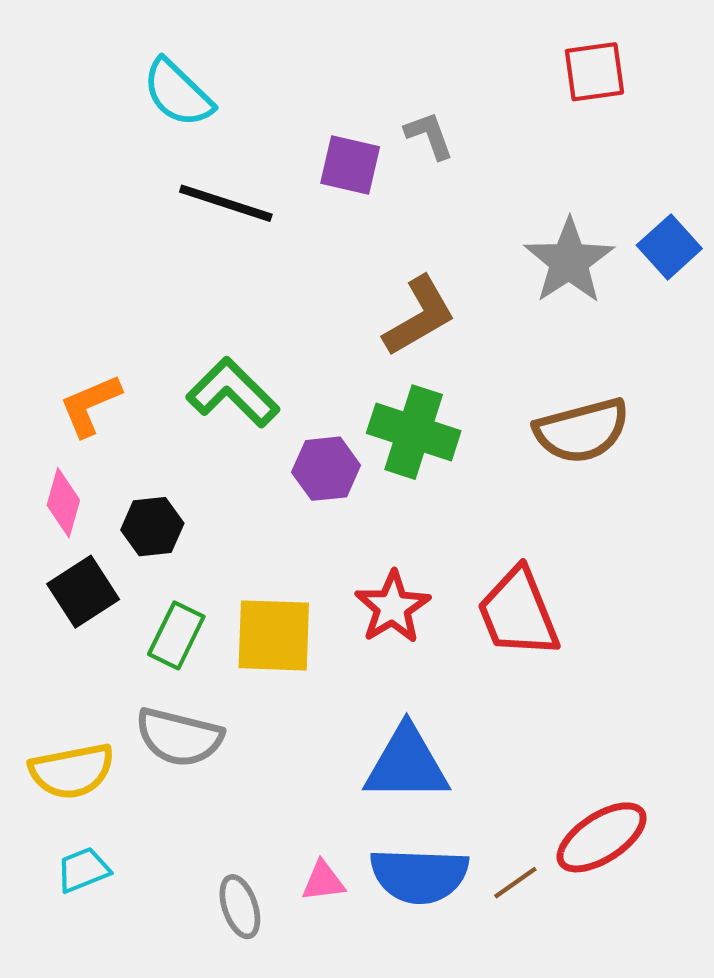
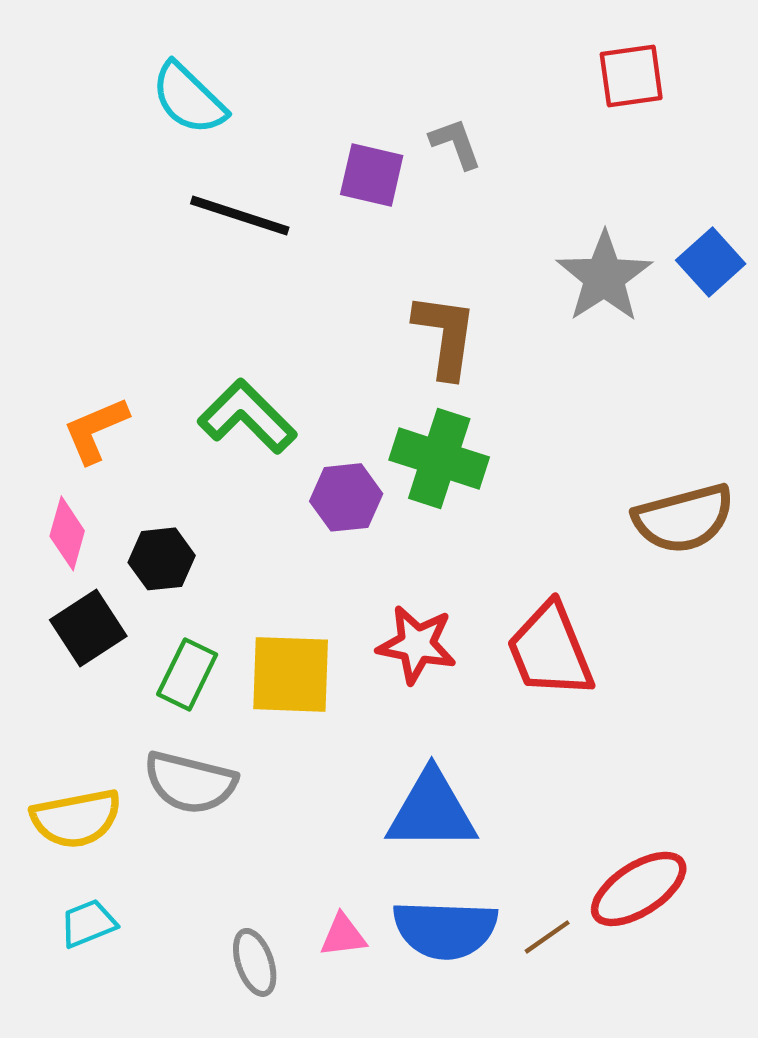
brown L-shape: (419, 316) -> (445, 335), turned -52
brown semicircle: (582, 431) -> (684, 518), moved
red star: (392, 607) -> (417, 644), turned -30

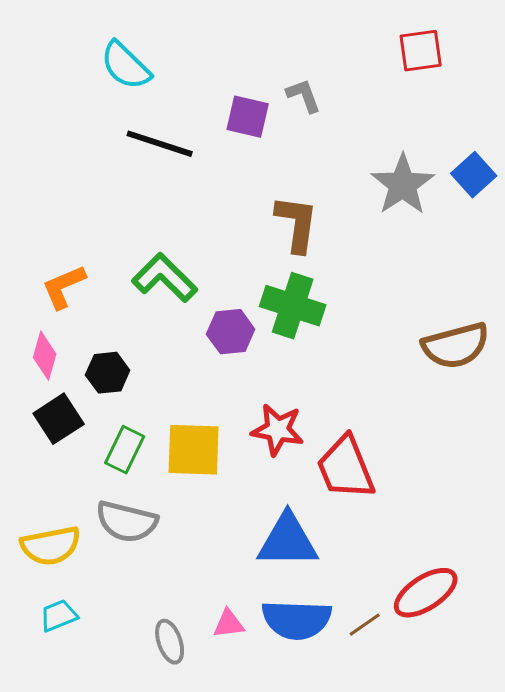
red trapezoid: (550, 650) -> (346, 468), moved

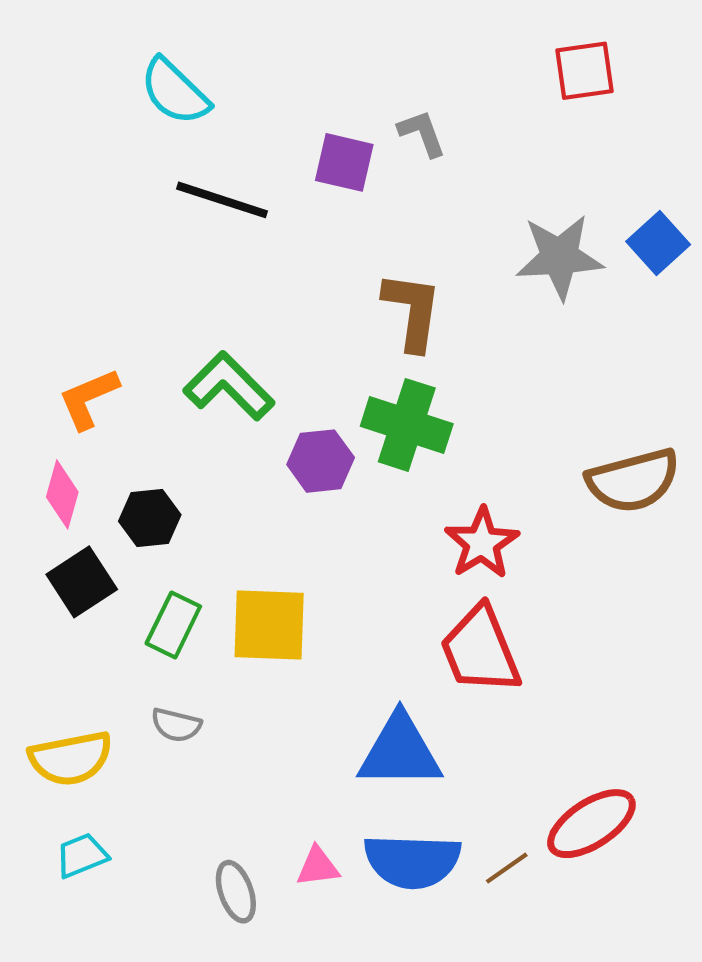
gray star: (403, 185) -> (560, 257), turned 30
red star: (278, 430) -> (482, 543), moved, turned 30
gray semicircle: (127, 522) -> (176, 725), size x0.6

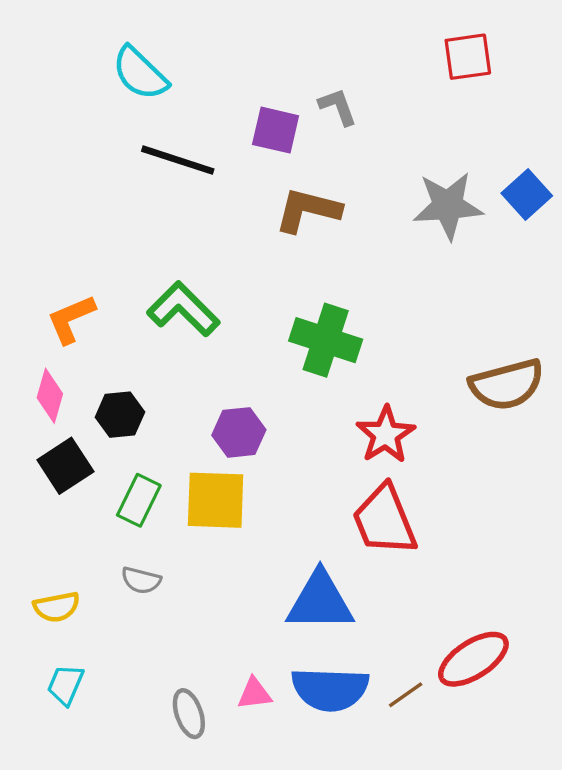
brown L-shape: (412, 311) -> (308, 210), moved, turned -84
purple hexagon: (321, 461) -> (239, 432), moved
yellow semicircle: (71, 758) -> (57, 607), size x0.7
cyan trapezoid: (82, 856) -> (65, 685), turned -45

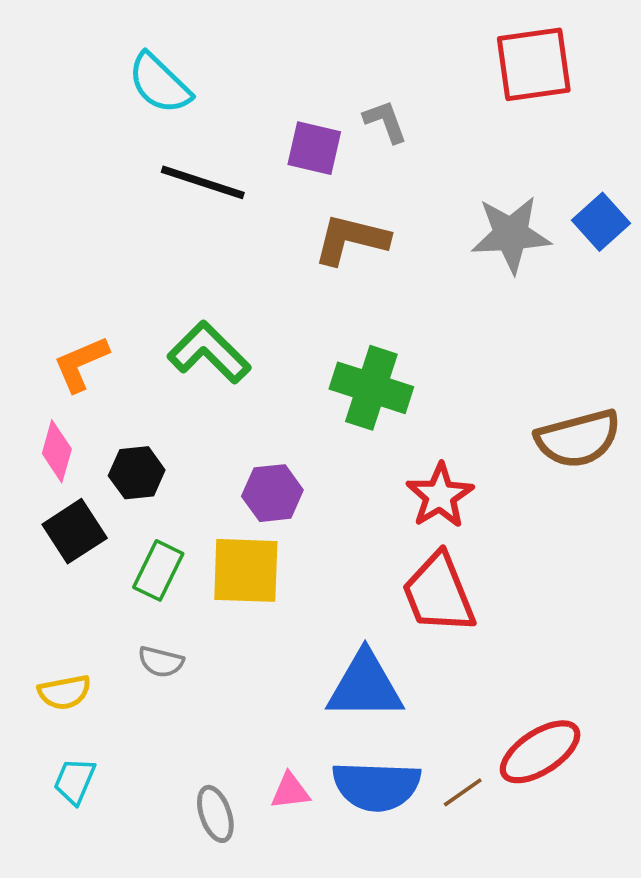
red square: (468, 57) -> (534, 64), size x1.4

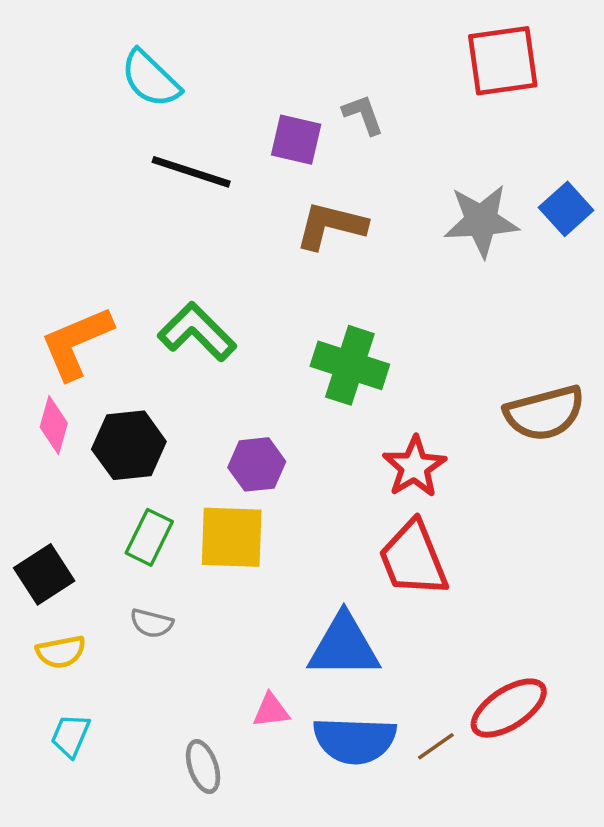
orange L-shape: (81, 364) -> (76, 343), size x1.4
black hexagon: (137, 473) -> (129, 445), size x1.4
black square: (75, 531) -> (44, 574), moved
pink triangle: (290, 791) -> (271, 710), moved

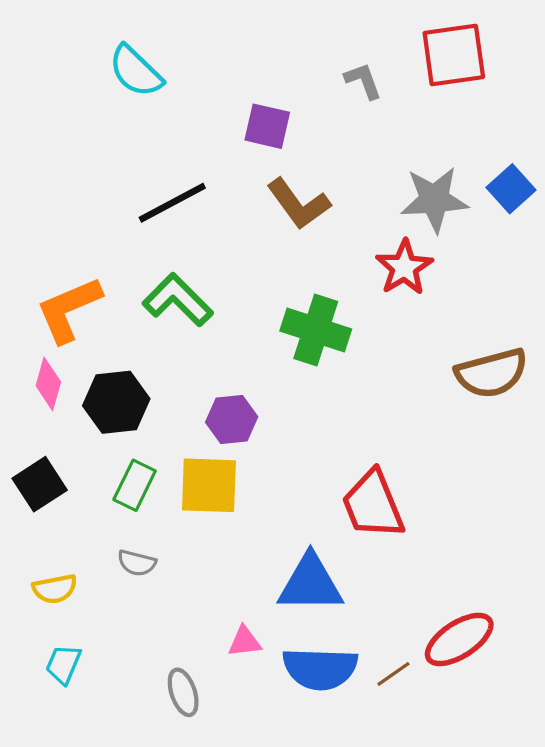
gray L-shape: (363, 115) -> (363, 81), moved
black line: (191, 172) -> (172, 203), moved, turned -46
brown L-shape: (331, 226) -> (299, 204), turned -140
red star: (414, 467) -> (404, 267), moved
black square: (44, 574) -> (40, 484), moved

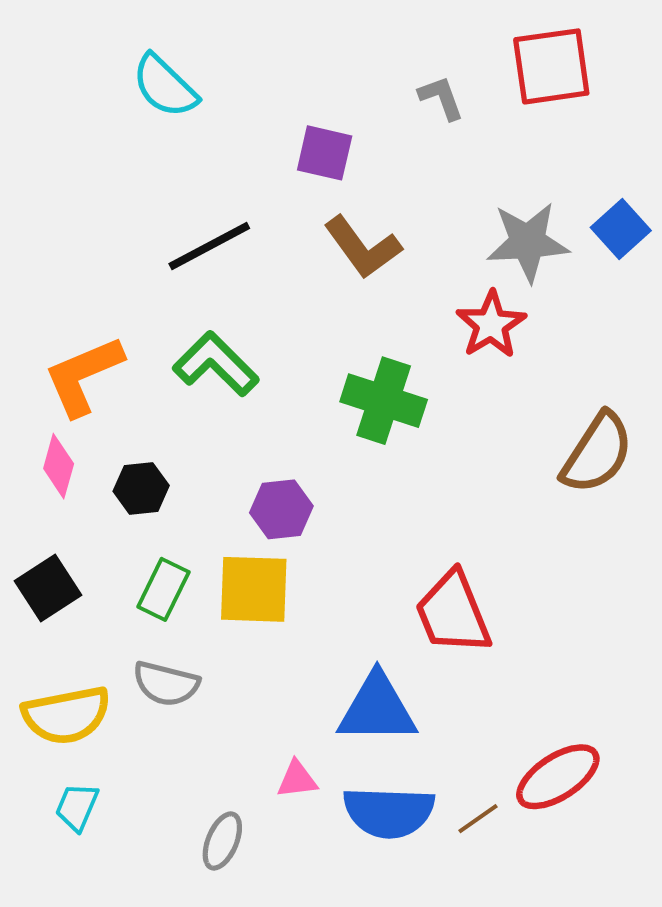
brown semicircle: (492, 373) -> (597, 453), turned -42
black hexagon: (116, 402) -> (141, 488), size x0.7
gray semicircle: (137, 563) -> (166, 684), size x1.4
yellow semicircle: (55, 589) -> (66, 715), size x1.6
gray ellipse: (183, 692) -> (222, 841), turned 42

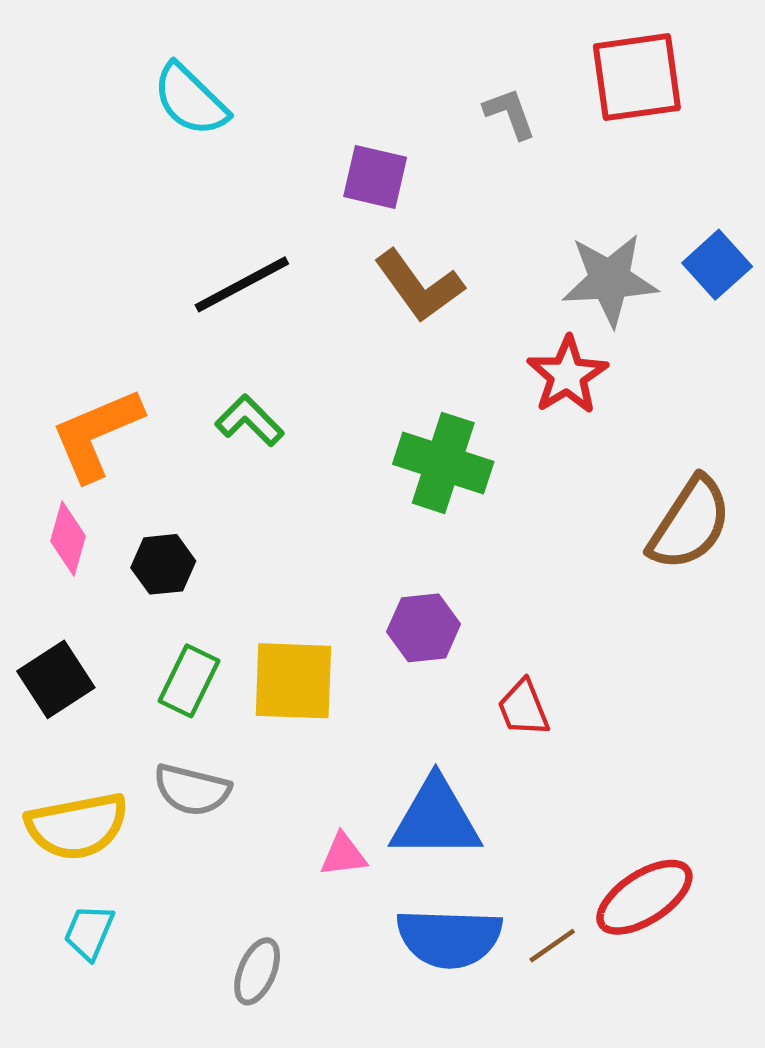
green L-shape: (216, 364) -> (250, 421), size x0.7
purple hexagon: (281, 509) -> (424, 628), moved
red trapezoid: (453, 613) -> (523, 708), size x0.6
pink triangle: (297, 779) -> (343, 855), moved

